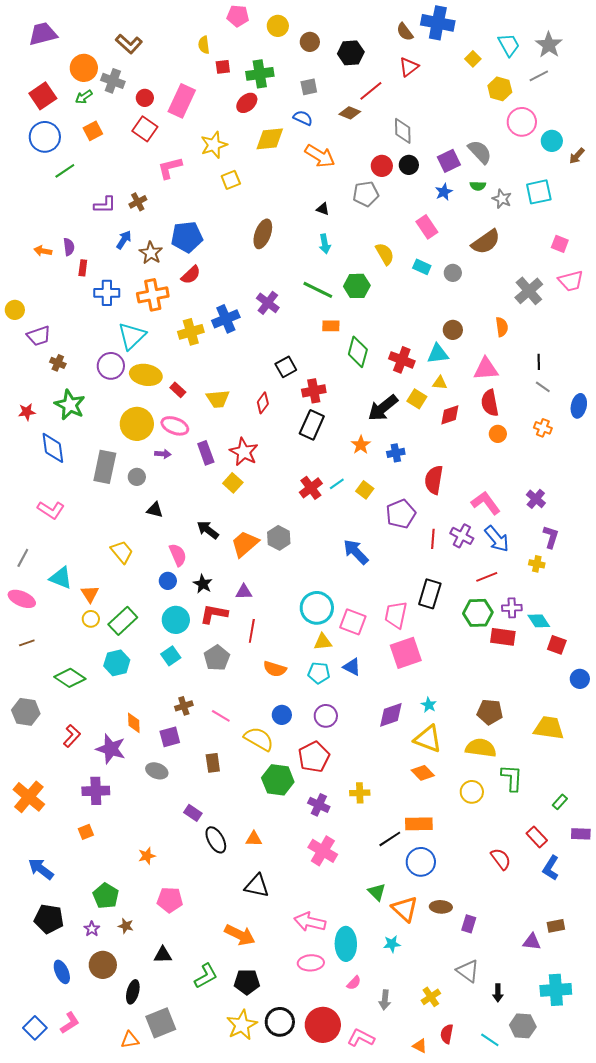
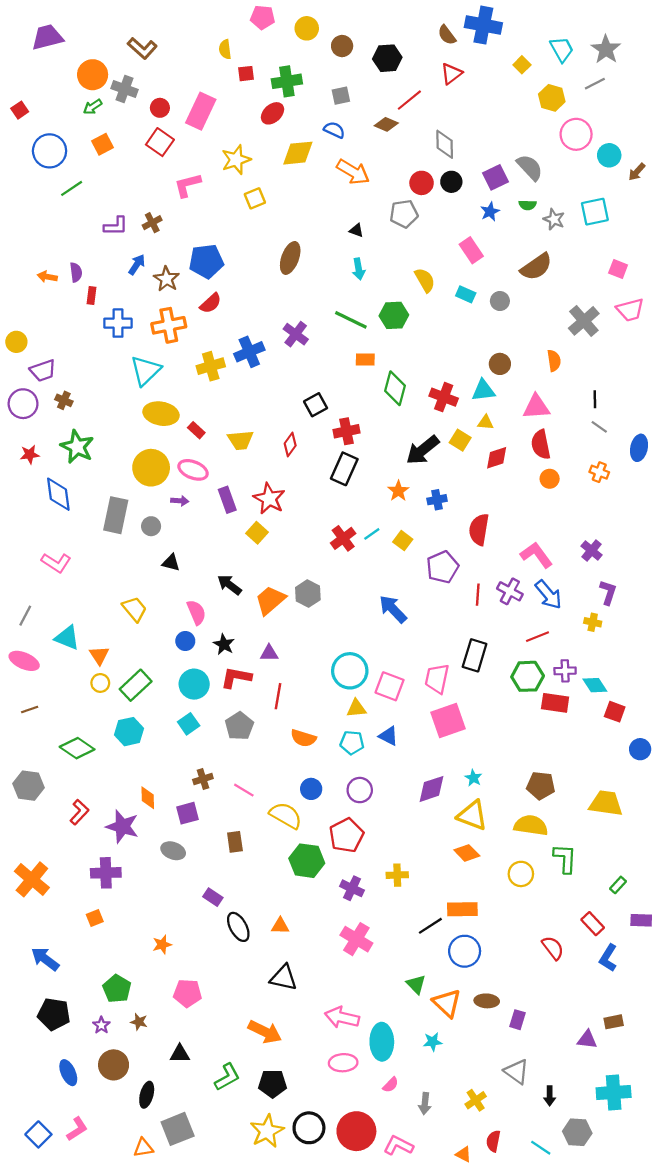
red square: (43, 96) -> (20, 110), moved, size x0.6
purple circle: (111, 366) -> (23, 404), moved

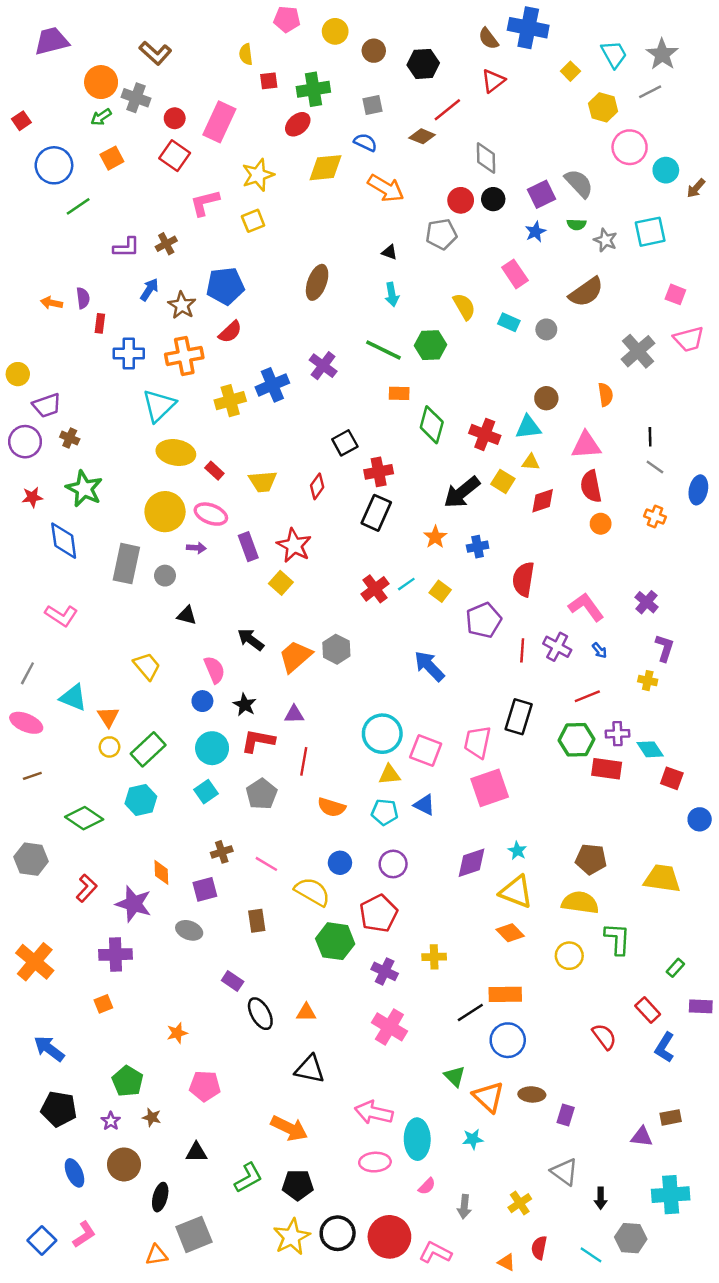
yellow square: (255, 198) -> (253, 221), moved
blue arrow: (548, 595) -> (599, 650), size x0.5

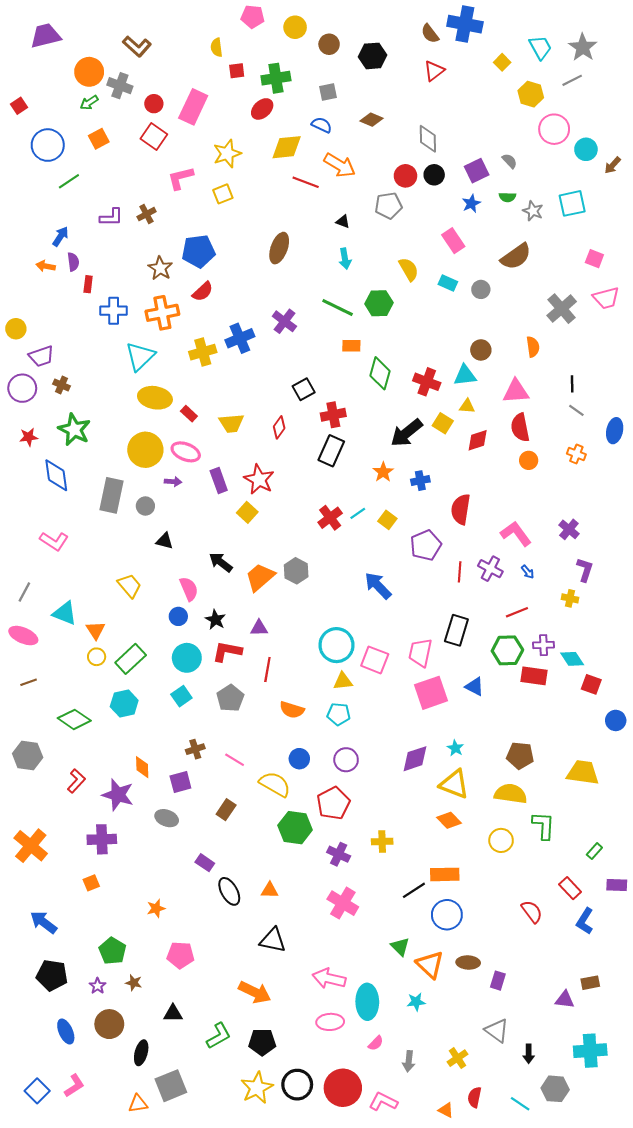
red line: (447, 110) -> (306, 182), moved, turned 60
gray semicircle: (579, 183) -> (510, 161), size x0.6
blue arrow: (149, 290) -> (60, 236), moved
blue triangle: (424, 805) -> (474, 686), moved
brown rectangle: (257, 921) -> (226, 810), turned 42

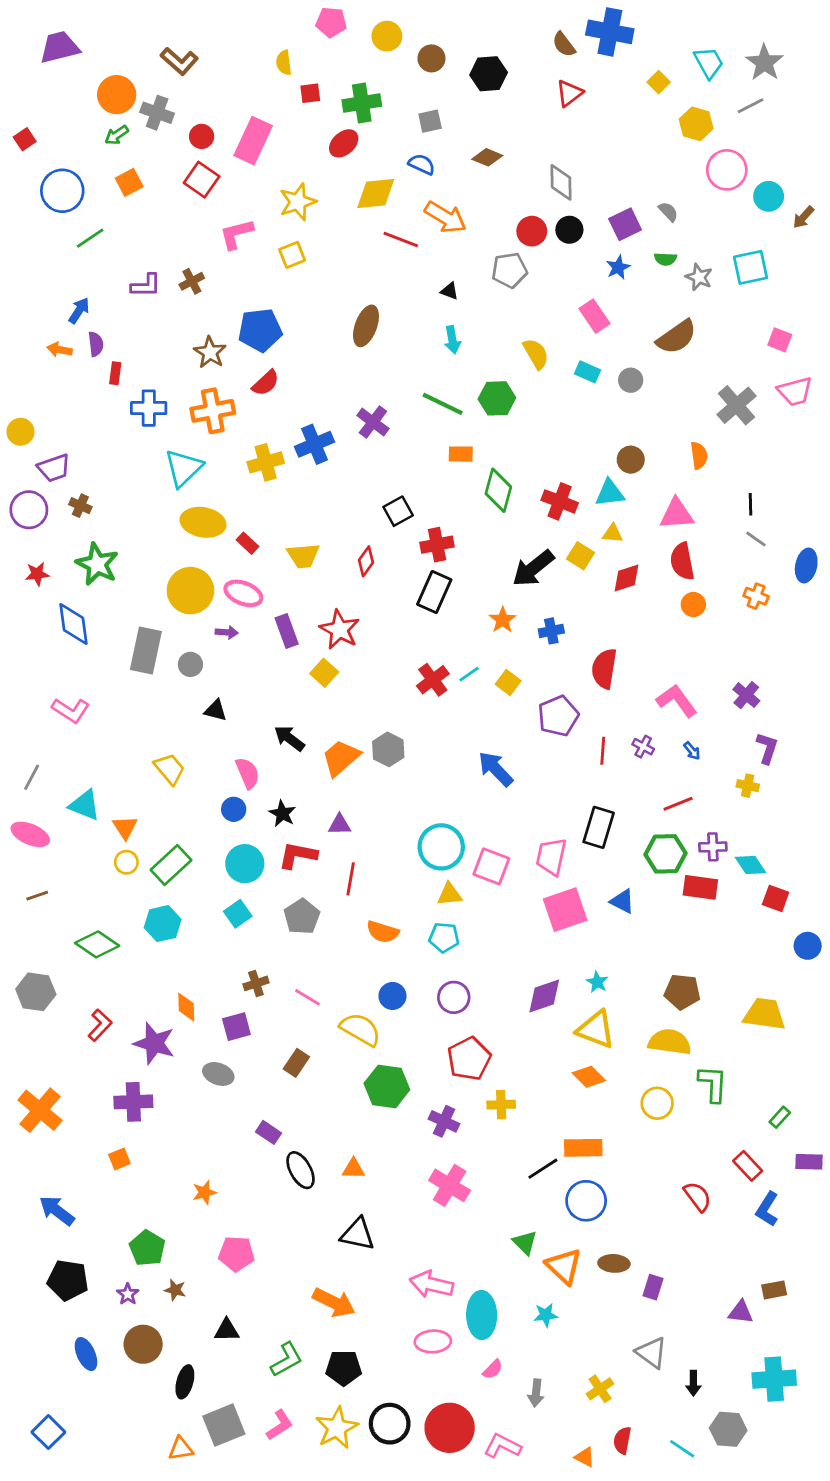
purple cross: (490, 569) -> (643, 747), size x0.7
red pentagon: (333, 803) -> (469, 1059), moved
pink L-shape: (74, 1086) -> (280, 1425), moved

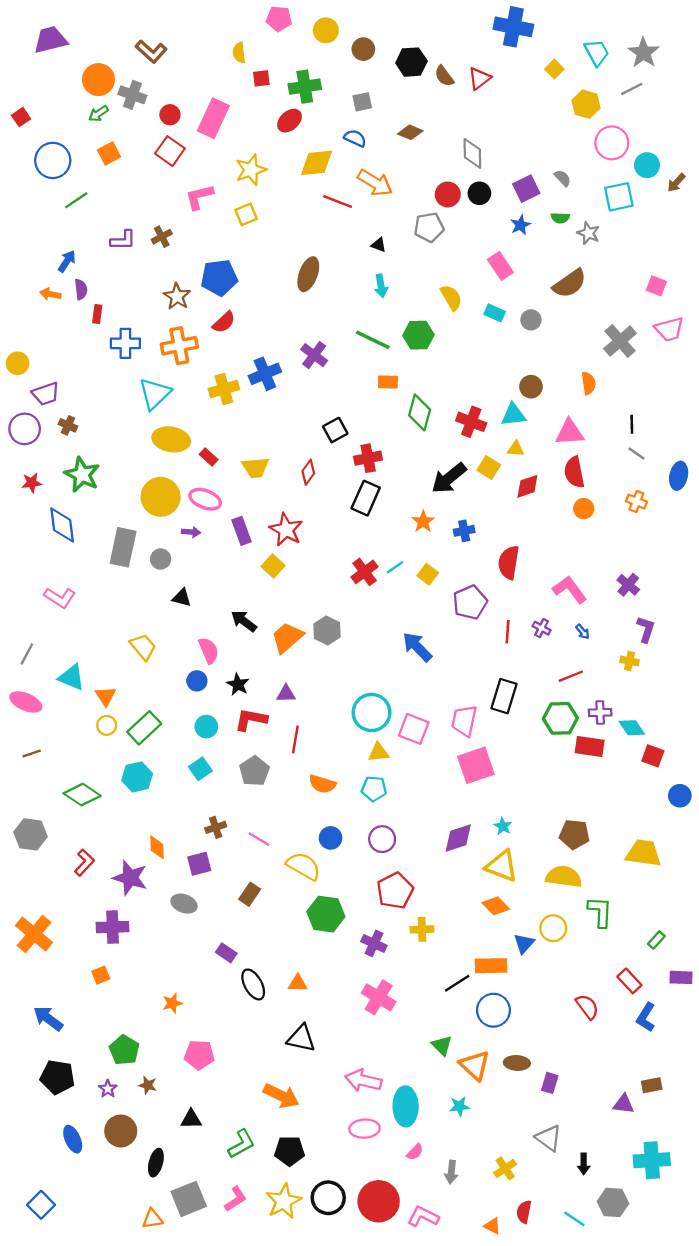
brown semicircle: (564, 44) -> (444, 76), moved
cyan square: (750, 267) -> (619, 197), moved
cyan circle: (245, 864) -> (206, 727), size x0.7
blue triangle: (622, 901) -> (524, 943), moved, turned 45

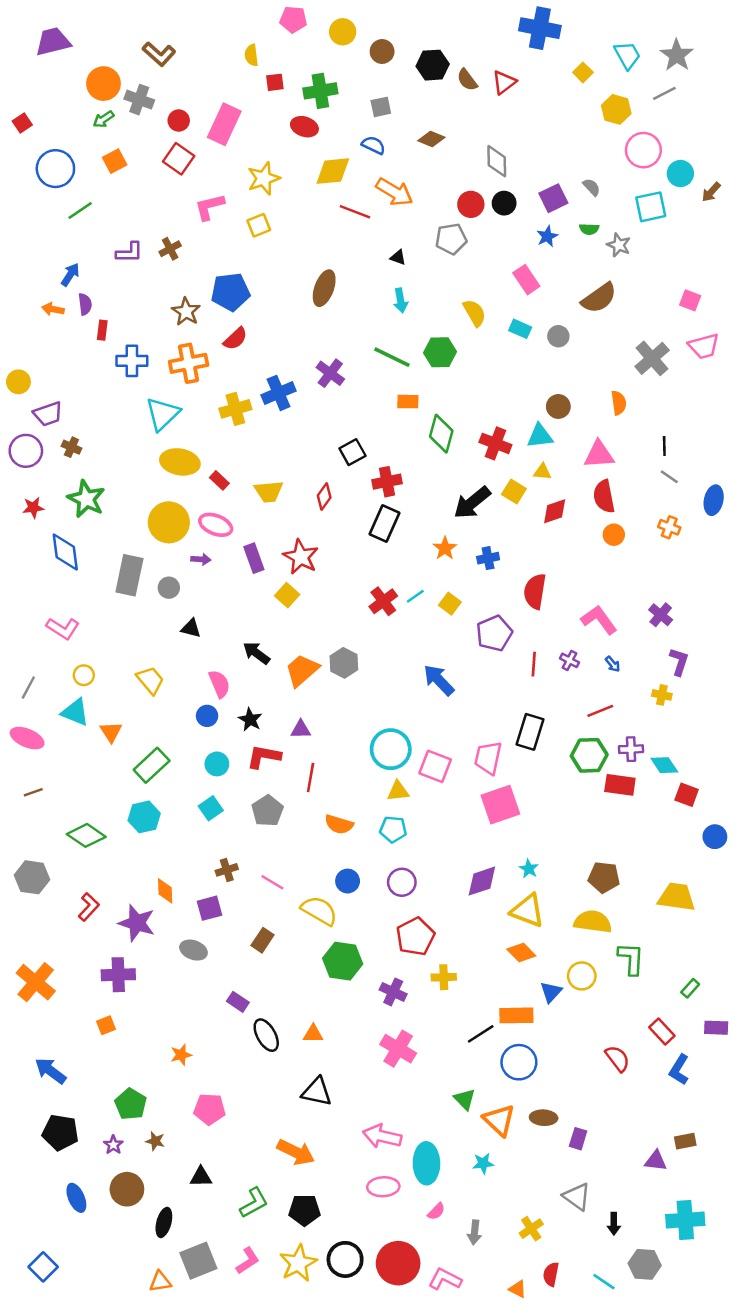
red ellipse: (290, 121) -> (304, 127), turned 60
yellow circle: (107, 725) -> (84, 675), moved

